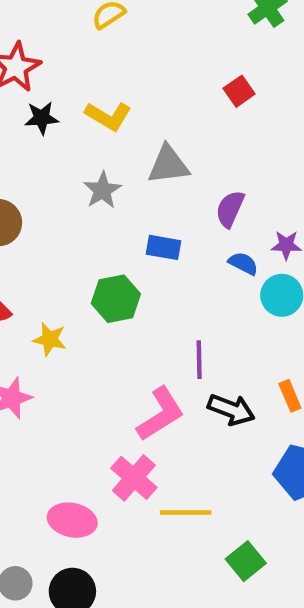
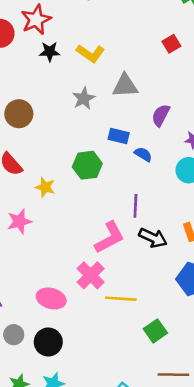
blue semicircle: (243, 263) -> (143, 154), moved

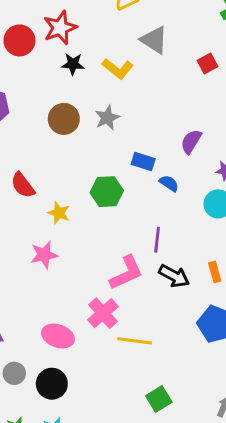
gray triangle: (125, 86) -> (154, 40), moved, turned 32
brown circle: (19, 114) -> (64, 119), moved
pink star: (19, 221) -> (44, 255), moved
green square: (155, 331) -> (159, 399), moved

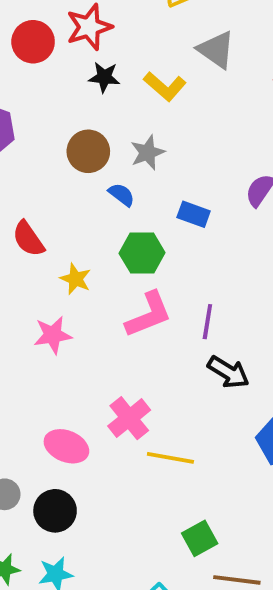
blue semicircle: (169, 183) -> (122, 195), moved
pink L-shape: (126, 273) -> (149, 315), moved

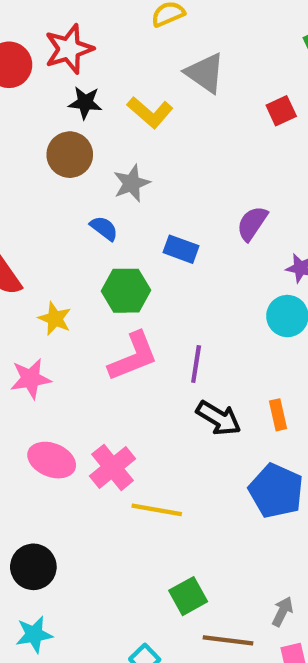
brown circle: (88, 151) -> (70, 155), moved
pink ellipse: (66, 446) -> (52, 460), moved

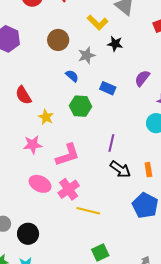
black star: (85, 103) -> (115, 44), moved
pink L-shape: (133, 357) -> (68, 155), moved

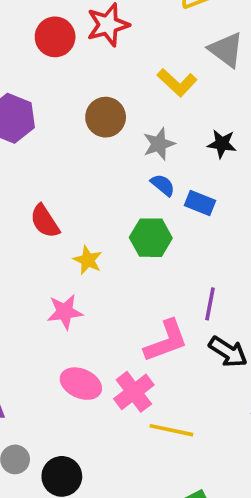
black star: (115, 44) -> (222, 144), moved
blue semicircle: (72, 76) -> (163, 185), moved
pink L-shape: (68, 155) -> (166, 341), moved

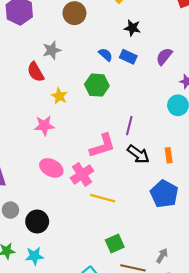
gray star: (159, 144) -> (52, 50), moved
black star: (222, 144) -> (132, 28), moved
blue rectangle: (200, 203) -> (128, 57), moved

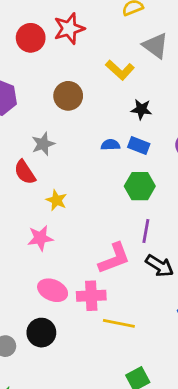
blue semicircle: (106, 55) -> (110, 145), turned -40
green hexagon: (97, 85) -> (140, 186), moved
pink cross: (82, 174) -> (91, 296), turned 35
black circle: (37, 222) -> (41, 333), moved

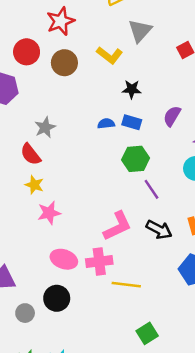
red circle: (31, 38) -> (27, 52), moved
gray triangle: (155, 46) -> (140, 31), turned 40
brown circle: (68, 96) -> (64, 63), moved
yellow star: (56, 200) -> (34, 185), moved
purple line: (146, 231) -> (152, 189), moved, turned -40

